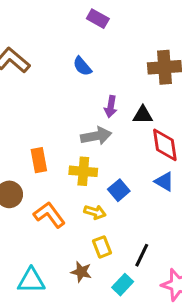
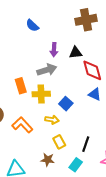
orange rectangle: (39, 160) -> (21, 86), moved

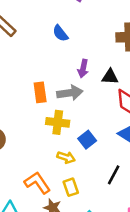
orange rectangle: (21, 86) -> (40, 92), moved
orange L-shape: (22, 125) -> (37, 183), moved
black line: (86, 144) -> (114, 175), moved

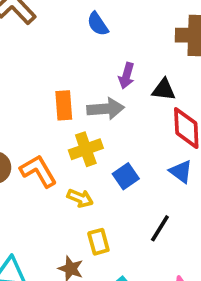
yellow cross: (58, 122) -> (86, 149), turned -30
yellow arrow: (66, 157) -> (80, 198), moved
orange L-shape: (37, 183) -> (38, 171), moved

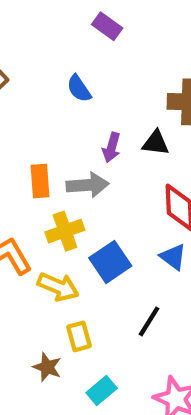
black triangle: (164, 90) -> (156, 143), moved
blue square: (126, 176) -> (110, 262), size x1.4
yellow arrow: (80, 198) -> (58, 287), size x1.4

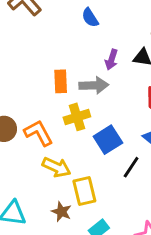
yellow arrow: (58, 287) -> (56, 167), moved
black line: (149, 321) -> (131, 167), moved
yellow rectangle: (79, 336) -> (84, 191), size x1.4

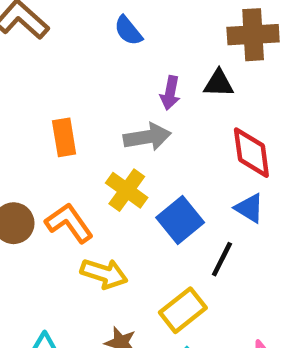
orange rectangle: (61, 81) -> (64, 137), moved
yellow cross: (77, 117) -> (127, 190), turned -30
yellow rectangle: (84, 191) -> (183, 310), moved, turned 72

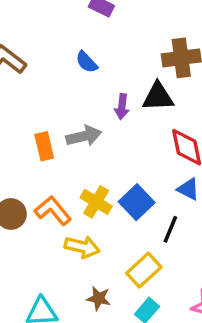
black triangle: (219, 83) -> (158, 97), size x1.4
gray arrow: (147, 137) -> (84, 136), moved
yellow cross: (127, 190) -> (96, 202), moved

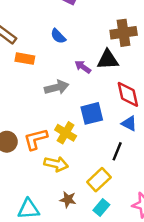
purple arrow: (122, 107) -> (83, 67), turned 119
orange rectangle: (44, 146) -> (25, 59), moved, turned -66
blue square: (137, 202) -> (92, 113), moved, turned 30
orange L-shape: (53, 211) -> (36, 139), turned -65

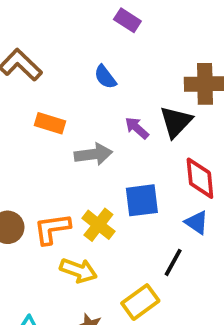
orange rectangle: (25, 59) -> (50, 123), moved
black triangle: (108, 60) -> (176, 122), turned -50

